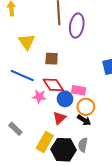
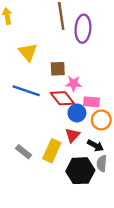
pink star: (39, 97) -> (74, 83), moved
black arrow: (84, 120) -> (95, 146), moved
yellow rectangle: (45, 142) -> (52, 151), moved

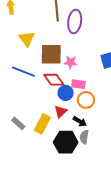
brown square: (58, 69) -> (51, 54), size x1.6
pink star: (74, 83) -> (71, 62), moved

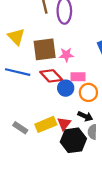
red triangle: (61, 112) -> (64, 124), moved
yellow rectangle: (42, 124) -> (46, 124), turned 48

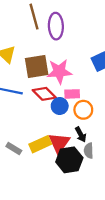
pink star: (66, 55) -> (59, 71), size x1.6
black arrow: (85, 116) -> (81, 134), turned 40
red triangle: (64, 124) -> (59, 143), size x1.5

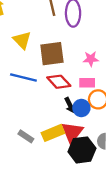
pink star: (59, 71) -> (91, 59), moved, size x0.6
blue circle: (60, 106) -> (81, 108), moved
black arrow: (81, 134) -> (70, 105), moved

